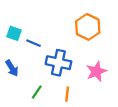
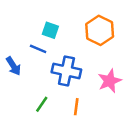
cyan square: (14, 33) -> (50, 30), moved
blue arrow: (12, 68) -> (13, 66), moved

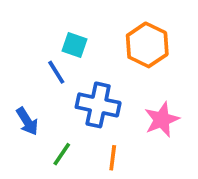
blue line: (38, 49) -> (56, 72), turned 35
blue arrow: (13, 66) -> (27, 121), moved

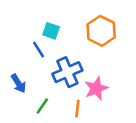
blue cross: (98, 105) -> (67, 72), turned -36
pink star: (162, 120) -> (96, 88), moved

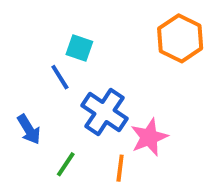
orange hexagon: (101, 31) -> (180, 38), moved
blue cross: (67, 72) -> (105, 112), turned -32

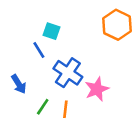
orange line: (120, 168) -> (65, 109), moved

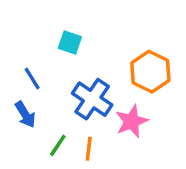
orange hexagon: (117, 25) -> (150, 72), moved
blue line: (39, 50) -> (32, 78), moved

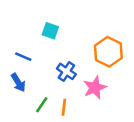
blue line: (32, 78) -> (23, 57), turned -35
blue cross: (92, 99) -> (66, 71), size x0.7

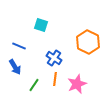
pink star: (95, 88) -> (77, 84), moved
orange line: (64, 107) -> (55, 79), moved

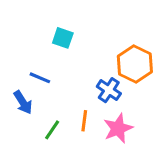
blue line: (19, 46) -> (40, 78), moved
blue cross: (54, 58) -> (109, 90), moved

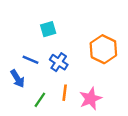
cyan square: (63, 38) -> (48, 29), turned -35
blue cross: (109, 90) -> (59, 62), moved

